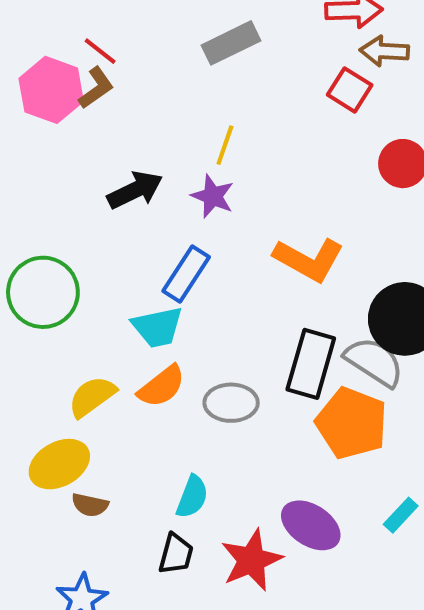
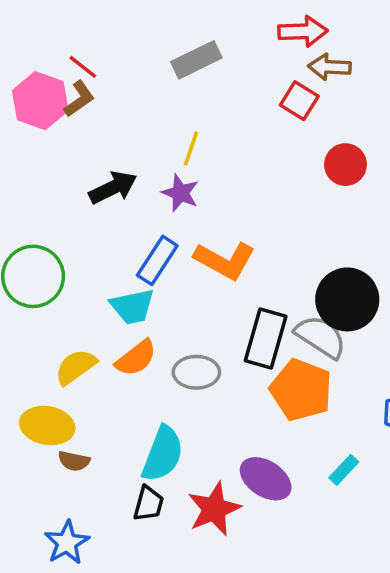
orange L-shape: (309, 260) -> (225, 260), moved
yellow ellipse: (59, 464) -> (47, 425), turned 39
cyan semicircle: (192, 497) -> (163, 454), size x1.5

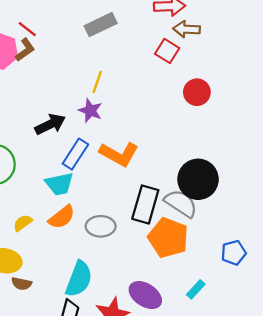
black arrow: (113, 188) -> (50, 124), moved
yellow semicircle: (76, 367) -> (23, 223), size x0.7

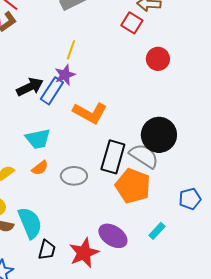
purple star: (90, 111) -> (65, 75), turned 30
blue rectangle: (75, 154) -> (52, 91), moved
orange semicircle: (62, 217) -> (40, 168), size x0.7
cyan semicircle: (79, 279) -> (30, 223), moved, turned -44

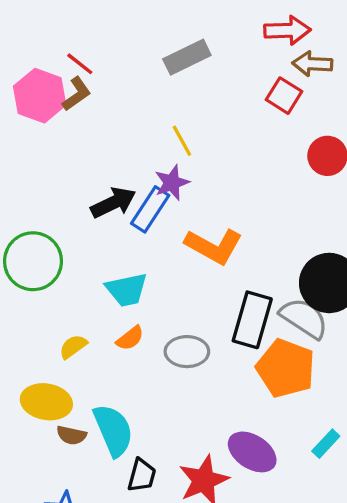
yellow line: (71, 50) -> (182, 141), turned -48

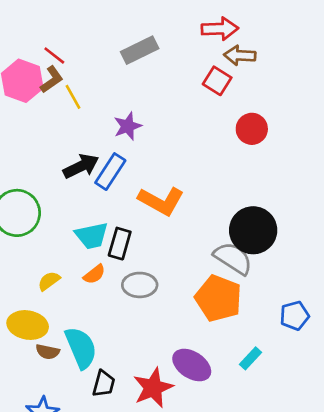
yellow line: (182, 141) -> (73, 97), moved
purple star: (172, 183) -> (128, 126), moved
black rectangle: (252, 320) -> (120, 244), moved, size x0.7

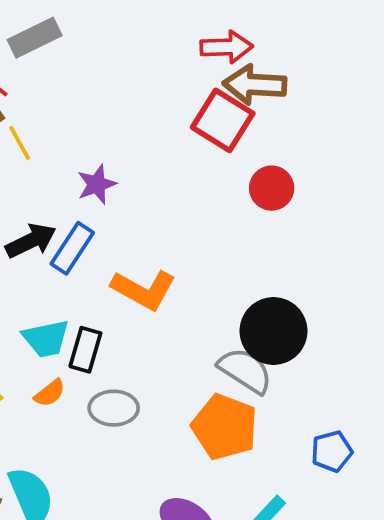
gray rectangle: (140, 50) -> (35, 38), moved
brown arrow: (240, 55) -> (255, 85), size x1.4
red square: (217, 81) -> (223, 120), size x1.5

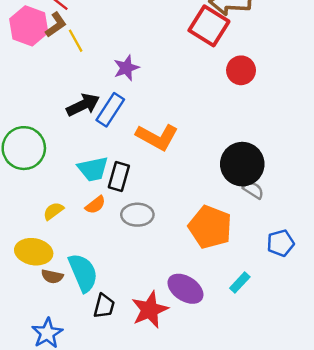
gray semicircle: (245, 370) -> (253, 190), moved, size x0.6

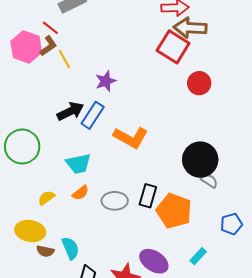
black rectangle: (119, 176) -> (148, 196), moved
cyan semicircle: (83, 273) -> (70, 248), size x0.7

